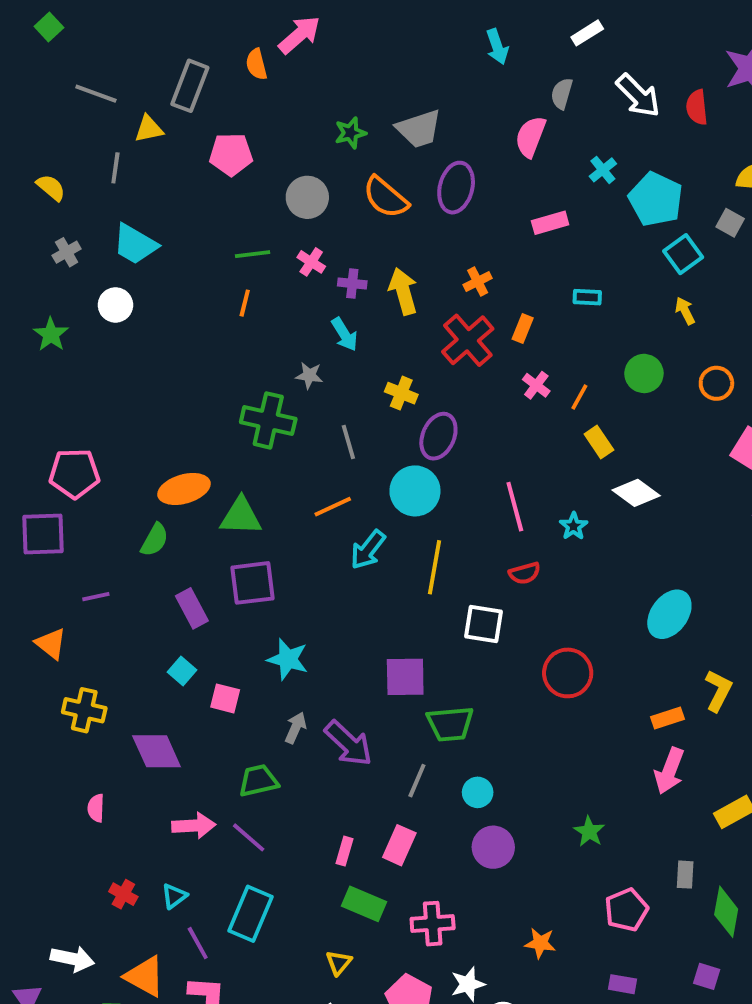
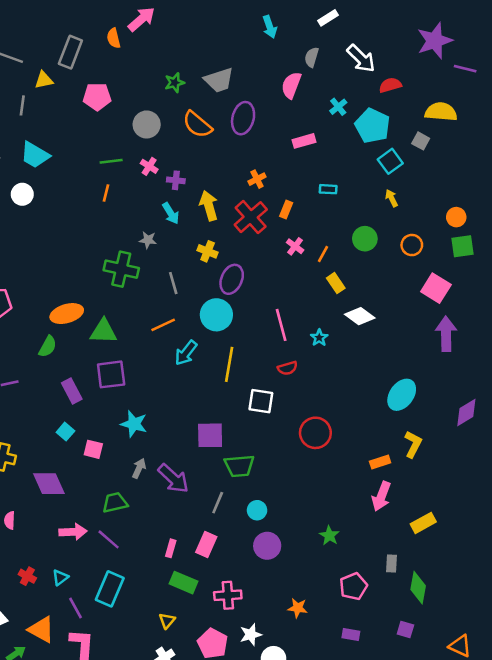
red semicircle: (697, 107) -> (390, 85), moved, turned 80
yellow arrow: (403, 291) -> (209, 206), moved
cyan ellipse: (669, 614) -> (402, 395), moved

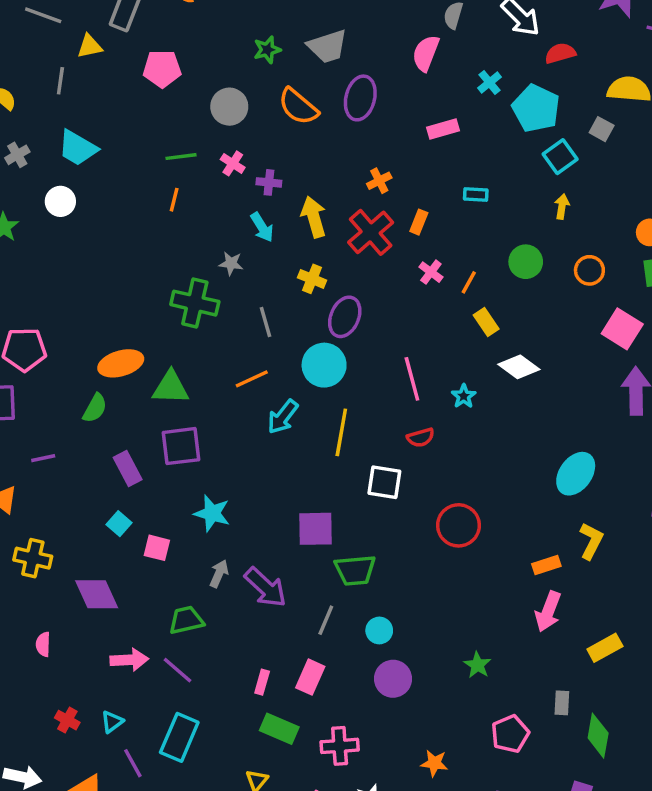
yellow arrow: (392, 198) -> (562, 207), turned 36

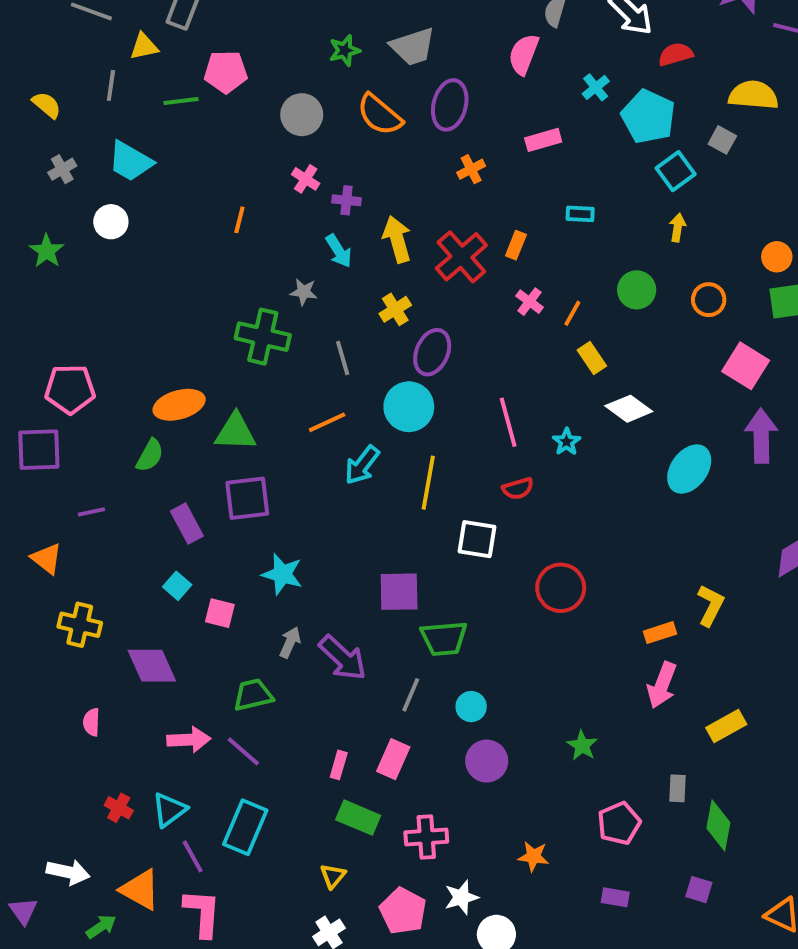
green line: (181, 157) -> (181, 101), moved
orange cross: (379, 181) -> (471, 169), moved
yellow cross: (312, 279) -> (395, 309), turned 36
cyan ellipse: (576, 474) -> (689, 469), moved
cyan triangle: (112, 722) -> (169, 810), size x1.4

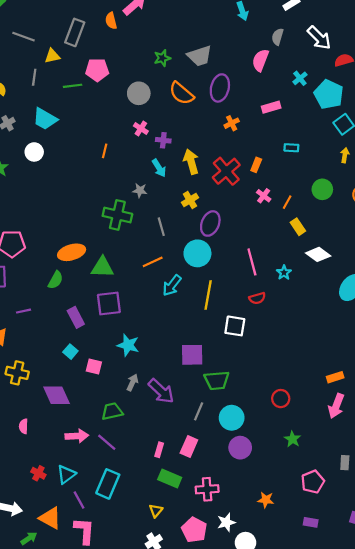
red circle: (561, 588) -> (281, 399), moved, size x0.7
cyan circle: (471, 707) -> (232, 418), size x1.5

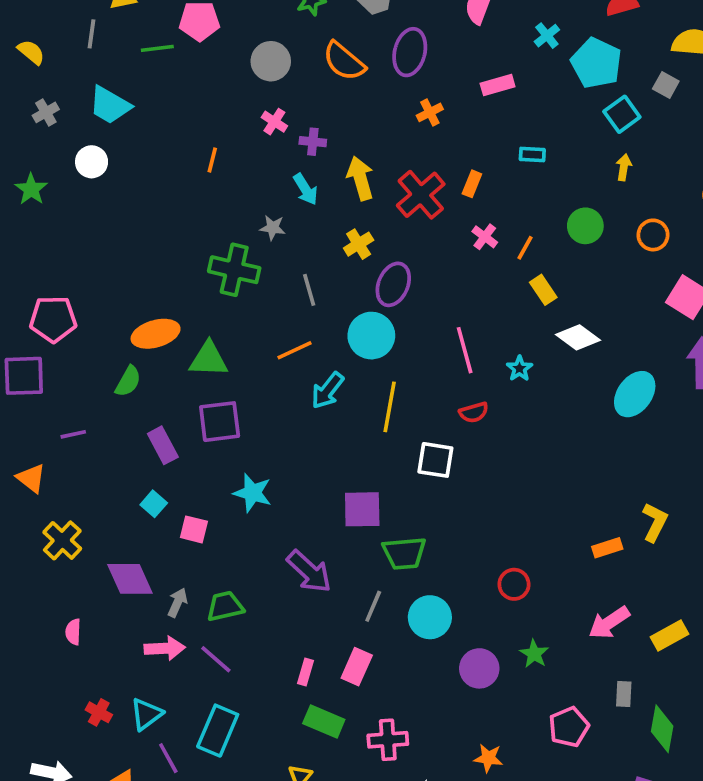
yellow cross: (17, 373) -> (62, 540), turned 30
gray arrow: (132, 383) -> (177, 603), moved
pink arrow: (336, 406) -> (609, 623), moved, turned 35
purple circle: (240, 448) -> (479, 668), moved

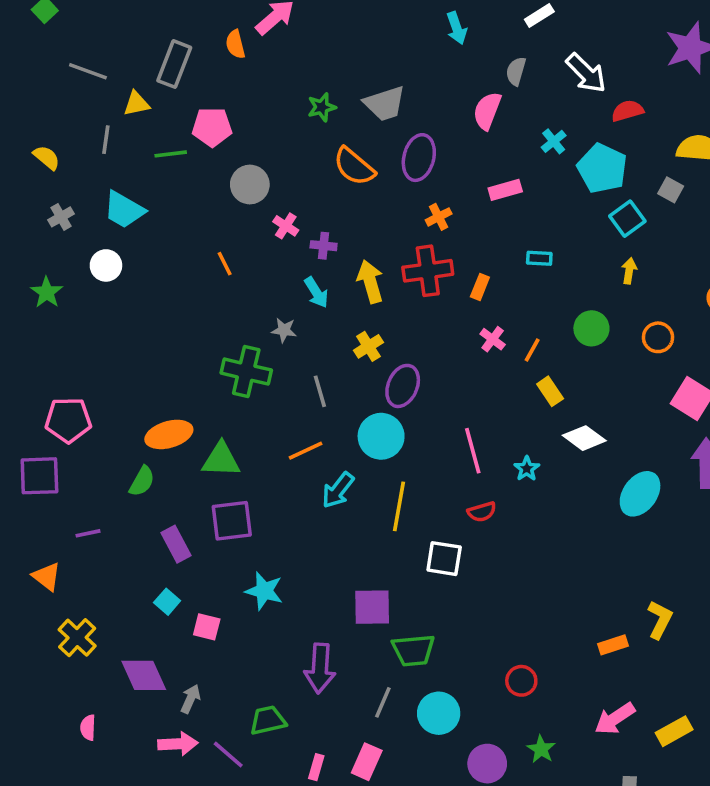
gray circle: (271, 61) -> (250, 185), moved
orange line: (212, 160) -> (225, 264), turned -40
red cross: (421, 195) -> (428, 271), moved, turned 33
purple arrow: (309, 571) -> (320, 668), turned 51
green trapezoid: (225, 606) -> (268, 720), moved

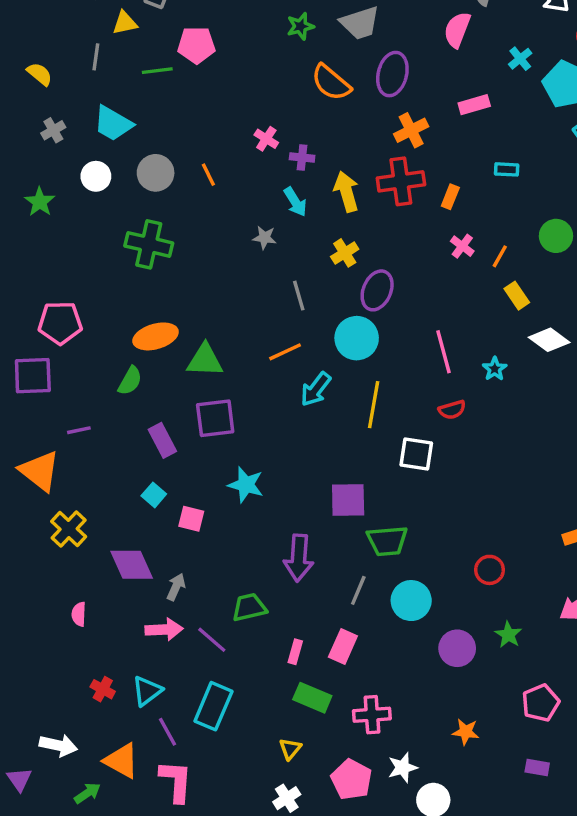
gray circle: (250, 185) -> (156, 173), moved
orange cross: (439, 217) -> (411, 130), size x1.4
green cross: (246, 372) -> (149, 244), moved
orange triangle: (47, 577) -> (40, 471), size x1.5

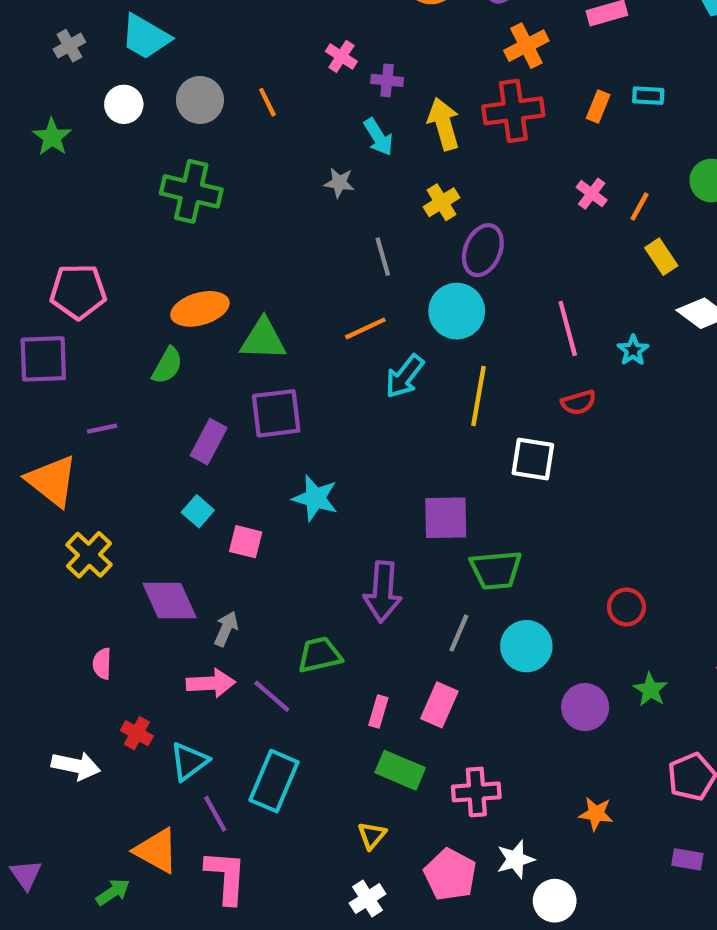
orange rectangle: (450, 197) -> (598, 107), moved
purple rectangle: (162, 440) -> (209, 442), turned 56
red cross: (103, 689) -> (137, 733), moved
white arrow: (58, 745) -> (76, 766), moved

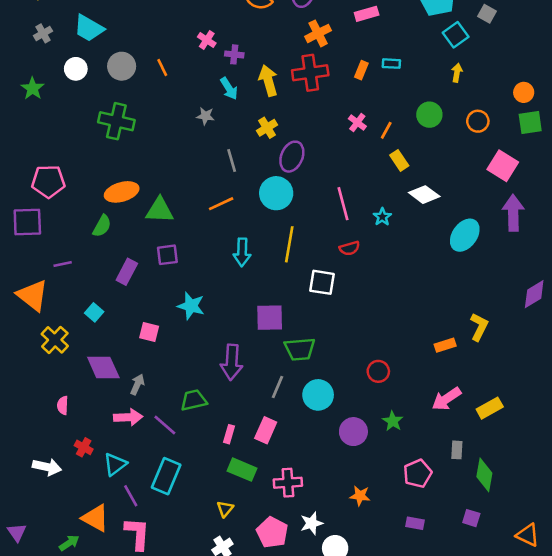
cyan arrow: (404, 376) -> (242, 252), moved, turned -36
purple square: (276, 413) -> (167, 255), size x0.7
cyan square: (198, 511) -> (94, 312), moved

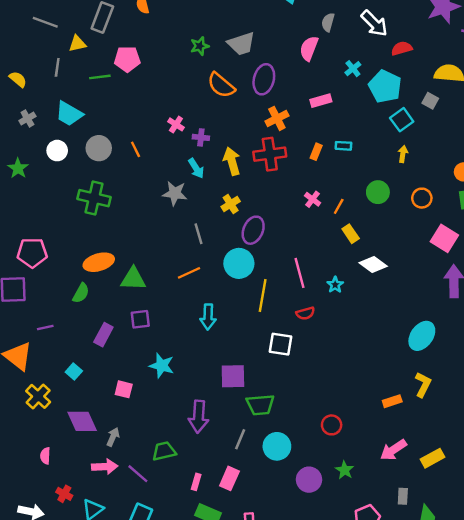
gray star: (205, 116) -> (175, 193), size x1.5
cyan ellipse: (465, 235) -> (422, 336), moved
yellow line: (289, 244) -> (263, 295), moved

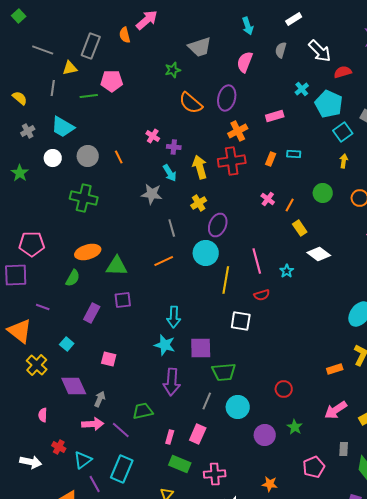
gray trapezoid: (241, 44) -> (200, 47), moved
pink semicircle: (309, 48) -> (245, 62), moved
cyan arrow: (208, 317) -> (174, 317), moved
purple line: (45, 328) -> (43, 307), turned 32
cyan star: (162, 366) -> (165, 345), moved

